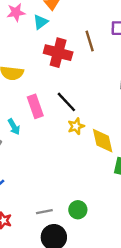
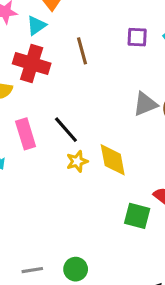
brown line: (90, 41) -> (82, 51), moved
red cross: (58, 53) -> (32, 63), moved
yellow diamond: (103, 141) -> (113, 160), moved

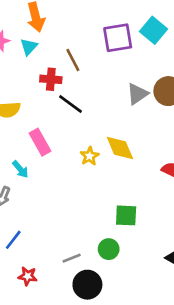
purple square: (137, 37) -> (118, 38), size x1.6
red cross: (32, 63) -> (51, 79), moved, size x0.7
black line: (66, 130) -> (70, 104), moved
green square: (137, 216) -> (126, 215), moved

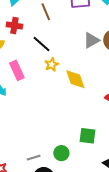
red cross: (51, 79) -> (14, 25), moved
yellow star: (90, 156) -> (52, 65), moved
green square: (126, 215) -> (87, 136), moved

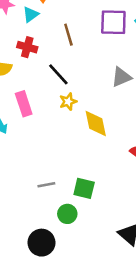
green square: (87, 136) -> (84, 188), moved
gray line: (34, 158) -> (46, 185), moved

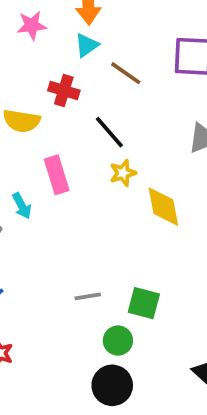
cyan triangle: (31, 15) -> (87, 45), moved
brown line: (68, 35) -> (126, 73), turned -40
black circle: (41, 243) -> (112, 385), moved

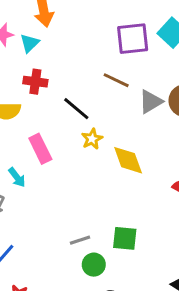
cyan triangle: (87, 45) -> (30, 43), moved
brown line: (126, 73) -> (116, 80), moved
green circle: (118, 341) -> (94, 265), moved

